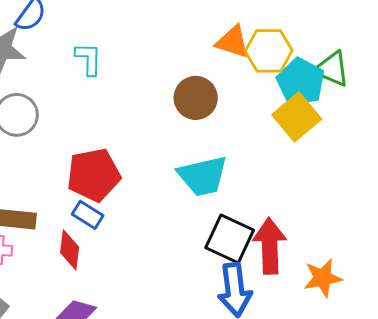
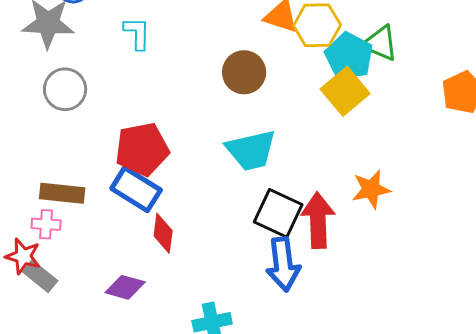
blue rectangle: (88, 215) -> (136, 189), size x1.6
red diamond: (70, 250) -> (163, 233), moved
orange star: (323, 278) -> (371, 189), moved

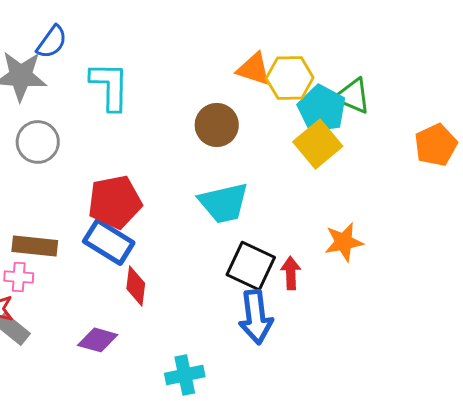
cyan L-shape: (137, 33) -> (110, 86), size x1.5
red arrow: (318, 220) -> (291, 273), size x0.6

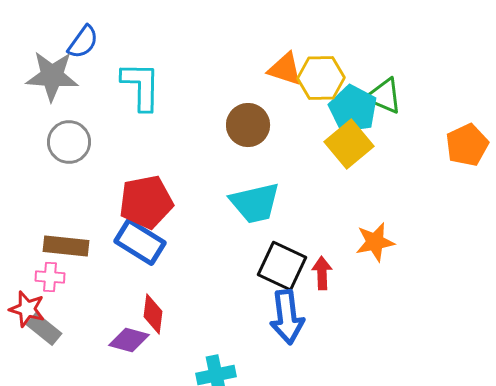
red diamond: (136, 286) -> (153, 314), moved

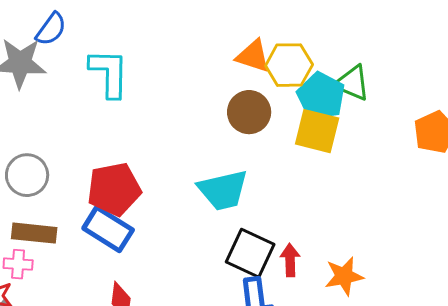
brown circle: (248, 125) -> (249, 112), moved
gray circle: (69, 142) -> (27, 175), moved
yellow square: (349, 144) -> (317, 131), turned -36
orange star: (375, 242) -> (344, 276), moved

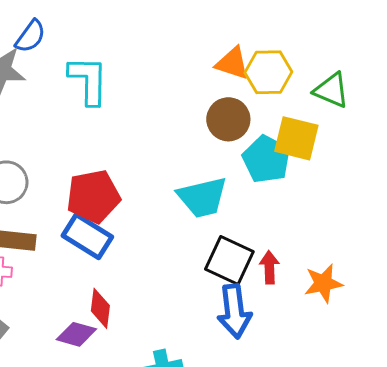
cyan pentagon: (321, 96) -> (266, 159), moved

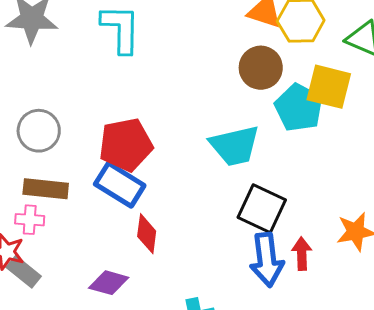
red arrow: (269, 267) -> (302, 254), moved
red diamond: (100, 308) -> (147, 234), moved

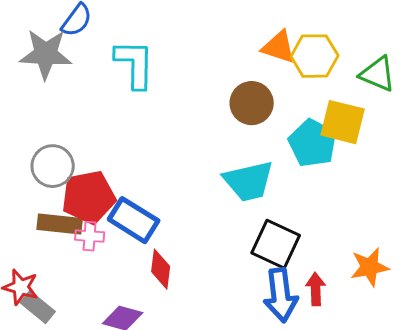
brown circle: (261, 68) -> (252, 103), moved
red pentagon: (126, 145) -> (89, 197), moved
pink cross: (30, 220) -> (90, 236), moved

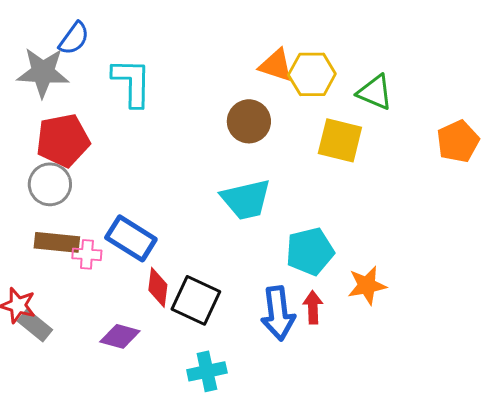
cyan pentagon: (313, 143) -> (310, 251), moved, turned 30
red pentagon: (89, 197) -> (63, 140), moved
black square: (276, 244) -> (196, 300), moved

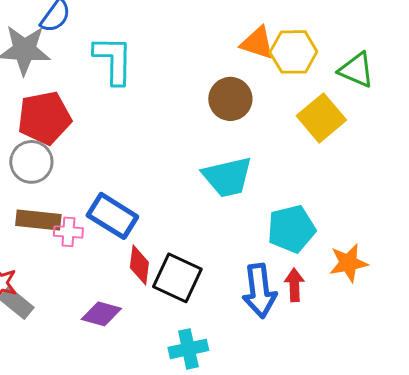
yellow square: (340, 140) -> (321, 118), turned 36

